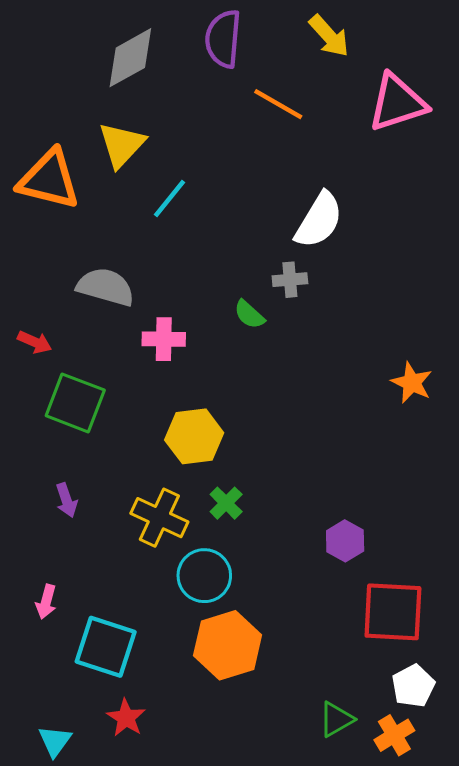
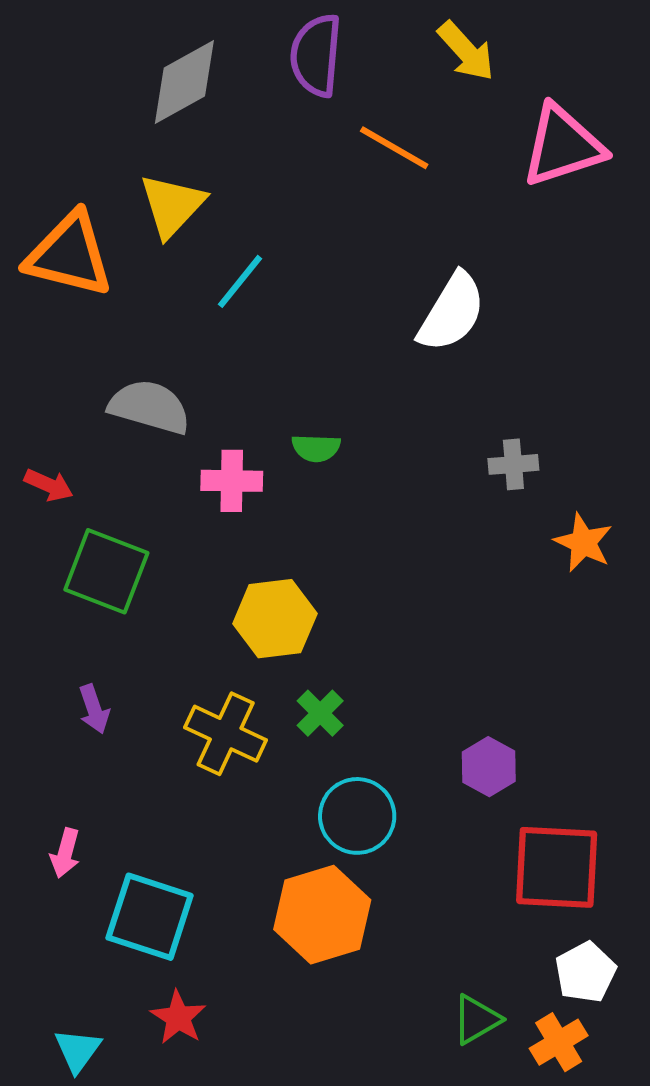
gray cross: (290, 280) -> (513, 464), moved
green semicircle: (249, 314) -> (316, 448), moved, turned -40
cyan circle: (204, 576) -> (357, 816), moved

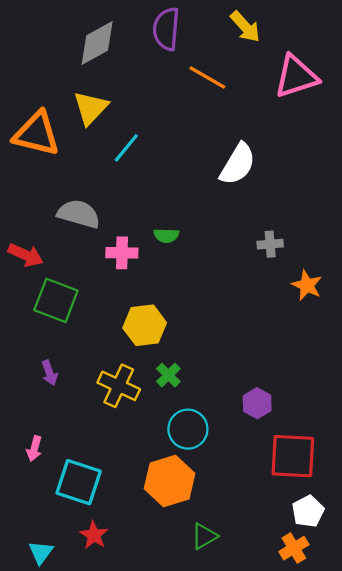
red arrow: (49, 485) -> (26, 255), size x1.4
green triangle: (476, 1019) -> (204, 536), moved

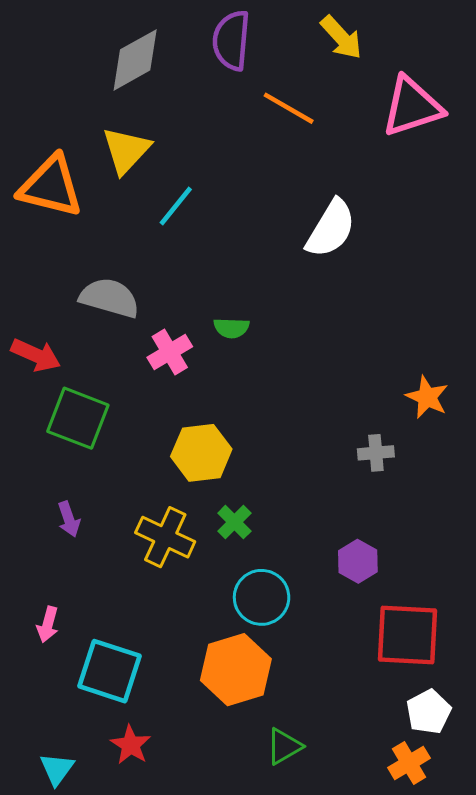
gray cross: (270, 244) -> (376, 453), moved
pink cross: (122, 253) -> (170, 352), turned -32

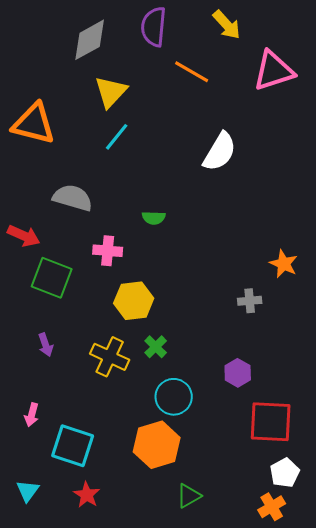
yellow triangle: (126, 150) -> (111, 92), moved
pink cross: (170, 352) -> (108, 251), moved, turned 36
cyan triangle: (57, 769) -> (28, 491), moved

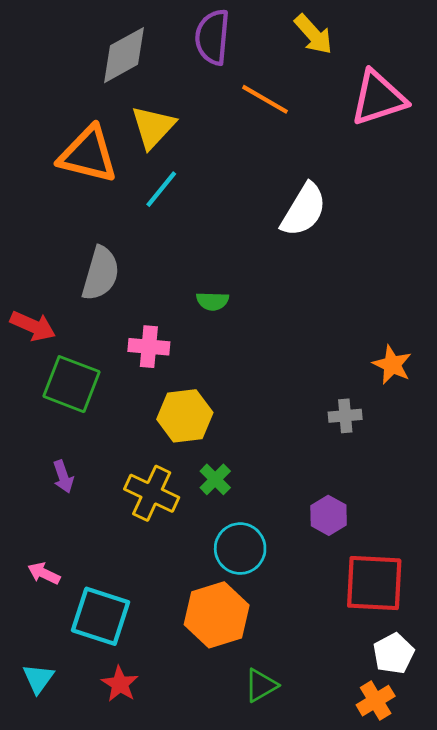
orange triangle: (34, 124) -> (88, 155), moved
gray semicircle: (73, 198) -> (101, 273), turned 90
pink arrow: (32, 415) -> (44, 573), turned 100

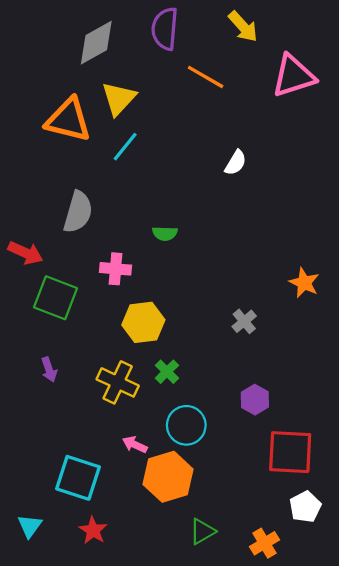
white semicircle: (304, 210) -> (236, 163), size x0.6
gray cross: (345, 416) -> (244, 321), moved, turned -35
pink arrow: (44, 573) -> (135, 445), moved
orange cross: (376, 701) -> (265, 543), moved

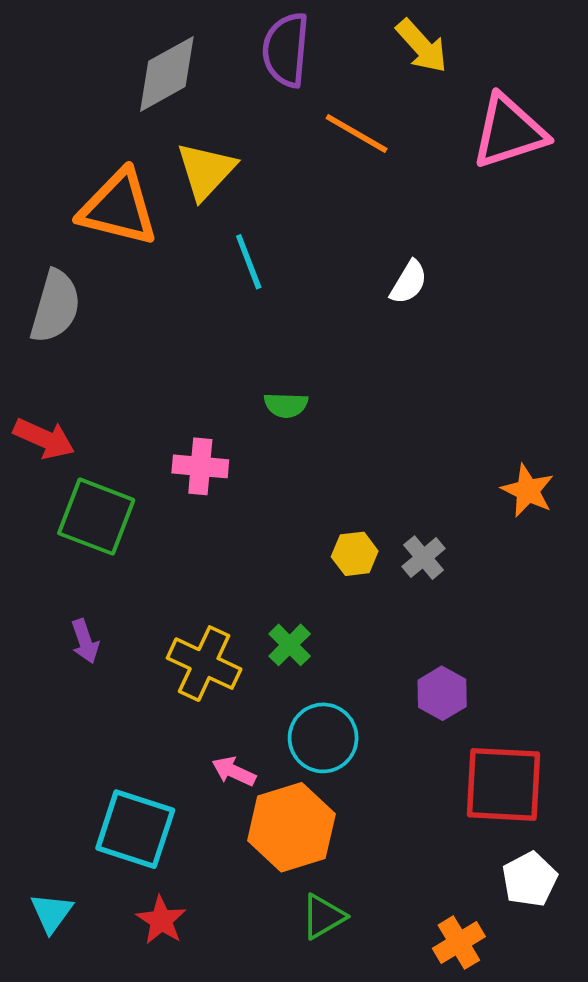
cyan line: (125, 147) -> (249, 262), moved, turned -60
gray semicircle: (78, 212) -> (55, 306), moved
yellow hexagon: (143, 322) -> (355, 554), moved, size x0.6
green triangle: (202, 531) -> (323, 916), moved

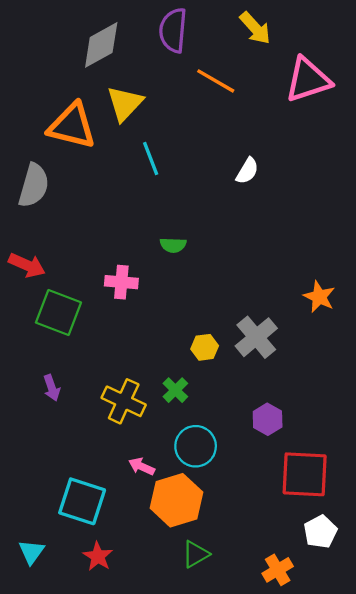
yellow hexagon: (355, 554) -> (205, 347), moved
gray cross: (424, 558) -> (256, 337), size x1.6

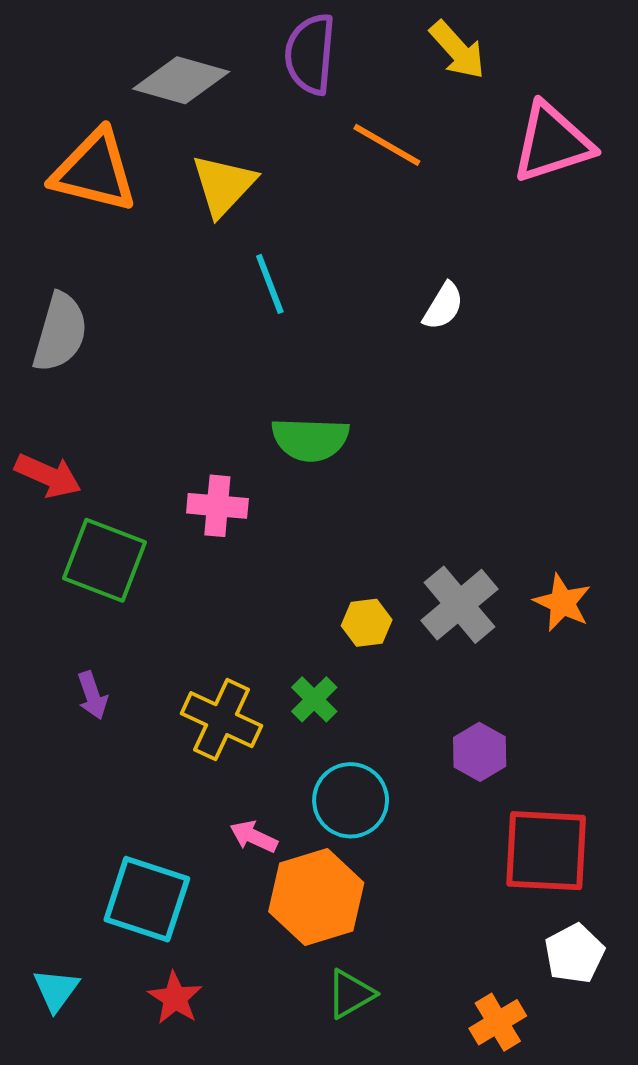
gray diamond: (101, 45) -> (181, 80), turned 45
orange triangle: (72, 126) -> (94, 171), moved
green semicircle: (173, 245) -> (310, 439), size x1.6
orange star: (319, 297) -> (562, 603), moved

